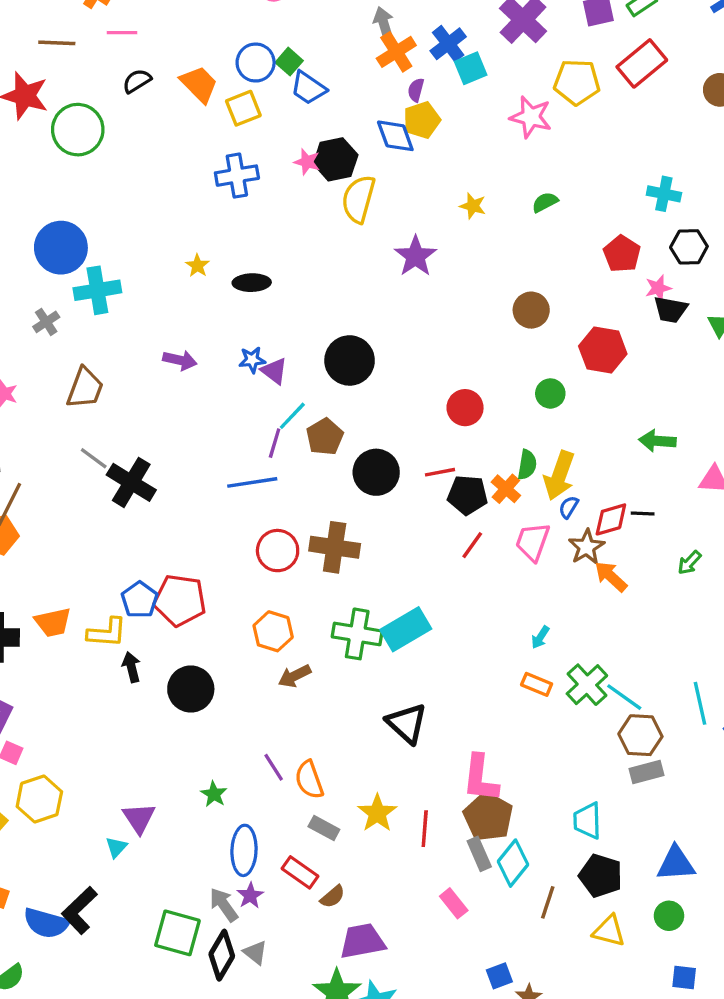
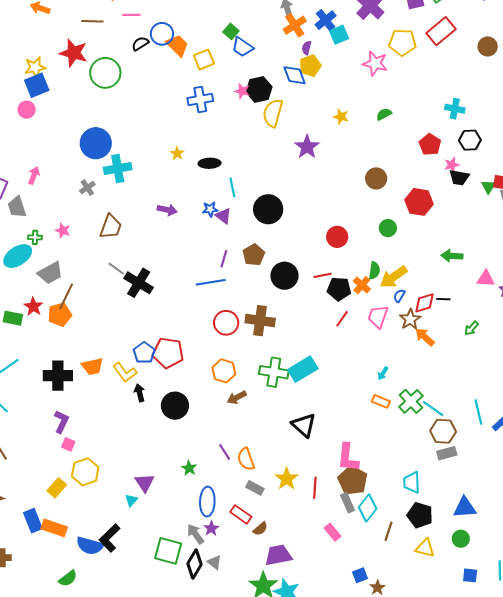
blue circle: (256, 63) -> (162, 34), moved
cyan line: (292, 416) -> (232, 187), moved, turned -54
yellow arrow: (559, 476) -> (394, 277), turned 36
yellow L-shape: (107, 633) -> (125, 372), turned 50

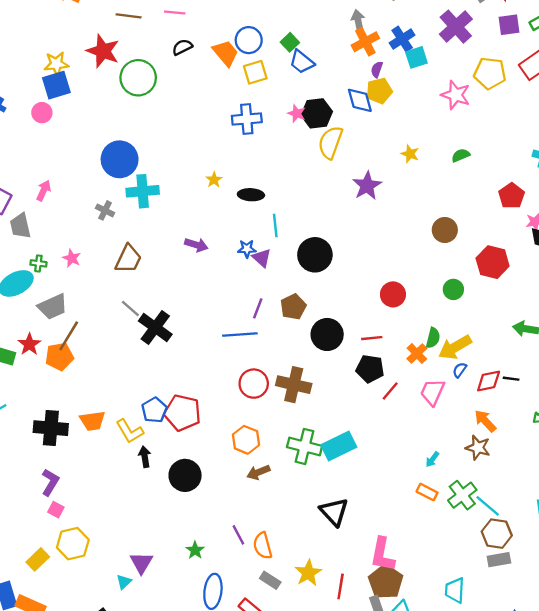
blue circle: (162, 34) -> (249, 40), moved
gray cross: (87, 188) -> (105, 210), turned -35
black pentagon: (339, 289) -> (370, 369), moved
brown star: (410, 319) -> (478, 448), moved, turned -30

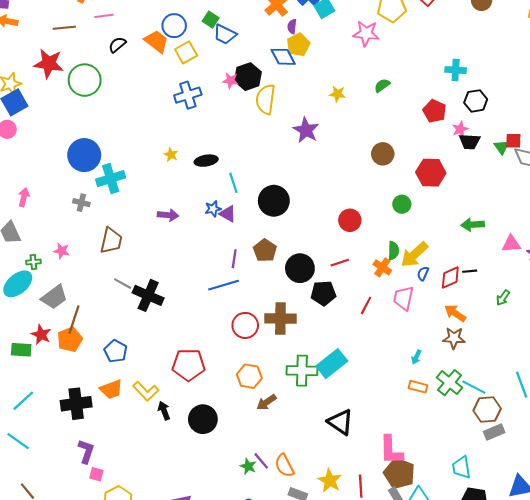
black pentagon: (370, 369) -> (323, 293), moved
blue pentagon: (154, 410) -> (116, 351), moved
green star: (195, 550) -> (248, 466), moved

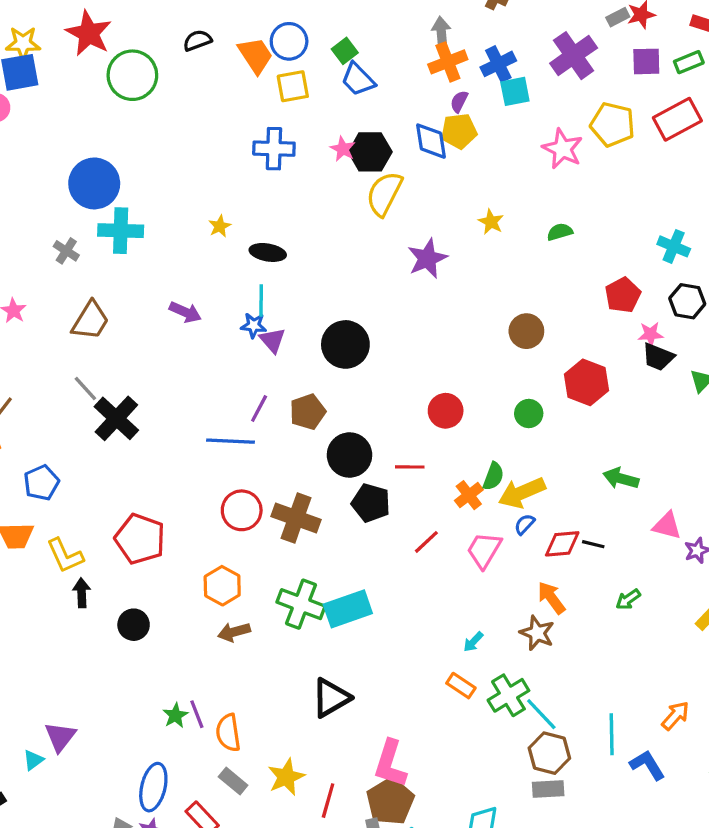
cyan line: (233, 183) -> (261, 301), moved
black circle: (203, 419) -> (134, 625), size x0.7
black triangle: (340, 422) -> (331, 698), turned 36

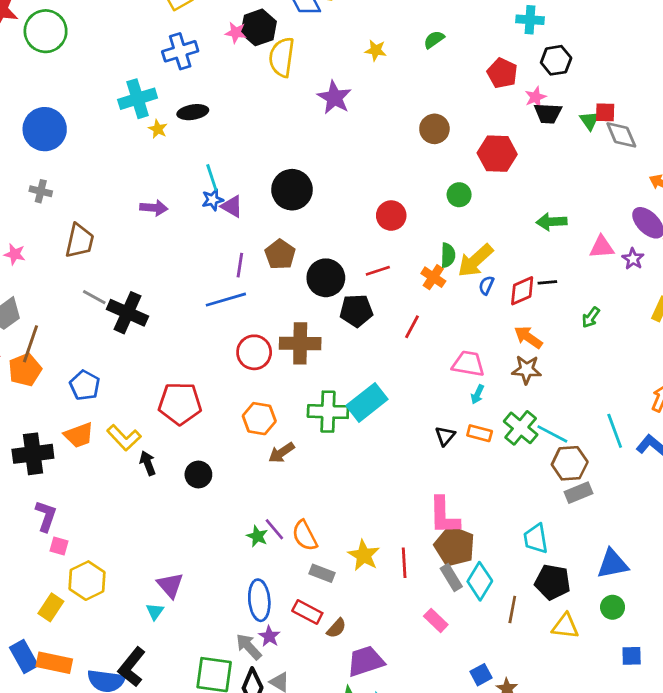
cyan cross: (121, 231) -> (138, 99), moved
black ellipse: (268, 252) -> (193, 112), moved
pink trapezoid: (484, 550) -> (468, 364), moved, turned 88
black triangle: (331, 698) -> (445, 436), moved, size x0.6

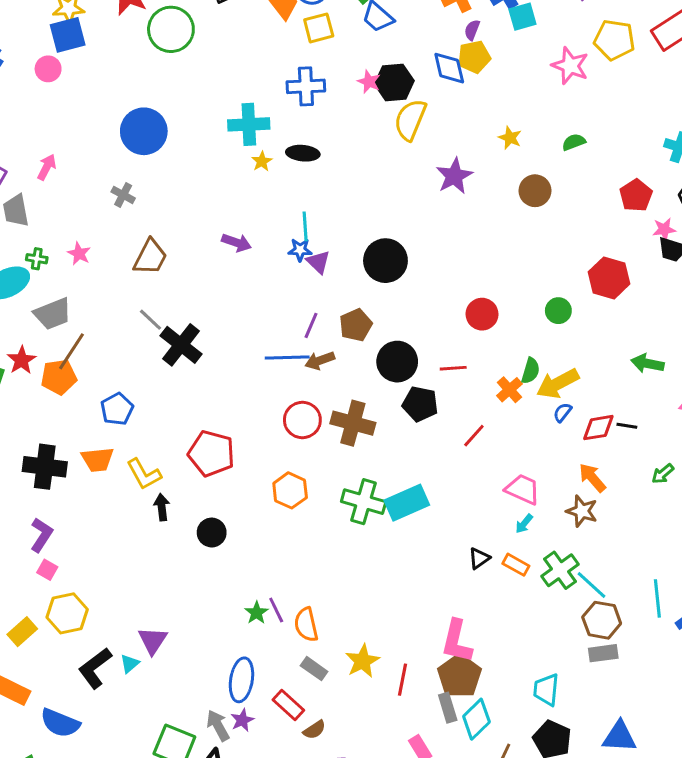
brown circle: (434, 129) -> (535, 191), moved
brown arrow: (281, 453) -> (320, 360), moved
black L-shape: (132, 667) -> (95, 668), moved

